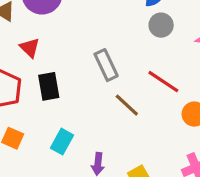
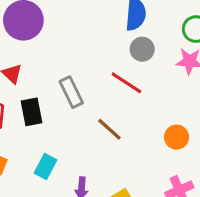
gray rectangle: (106, 65) -> (71, 92), moved
red line: (163, 82) -> (126, 83), moved

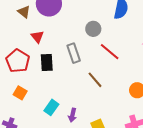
gray circle: (142, 49) -> (93, 29), moved
cyan rectangle: (46, 166) -> (51, 107), moved

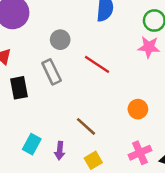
gray circle: (93, 29) -> (60, 40), moved
brown line: (95, 80) -> (86, 126), moved

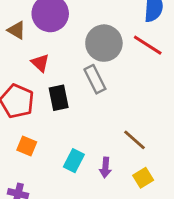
gray circle: (60, 40) -> (104, 43), size x1.6
red line: (97, 64) -> (148, 45), moved

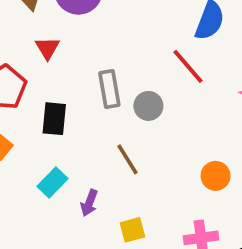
gray circle: (104, 43) -> (148, 106), moved, size x0.6
black rectangle: (59, 98) -> (54, 119), moved
brown line: (135, 140) -> (127, 159), moved

